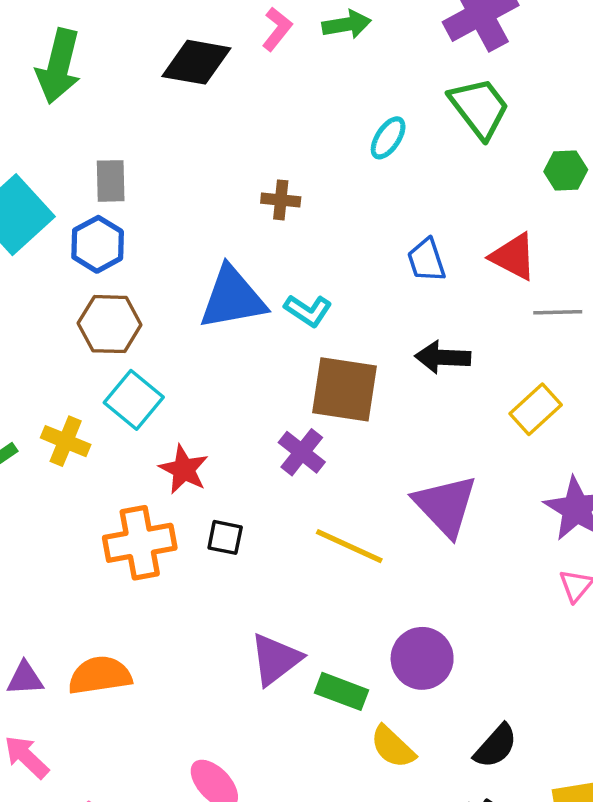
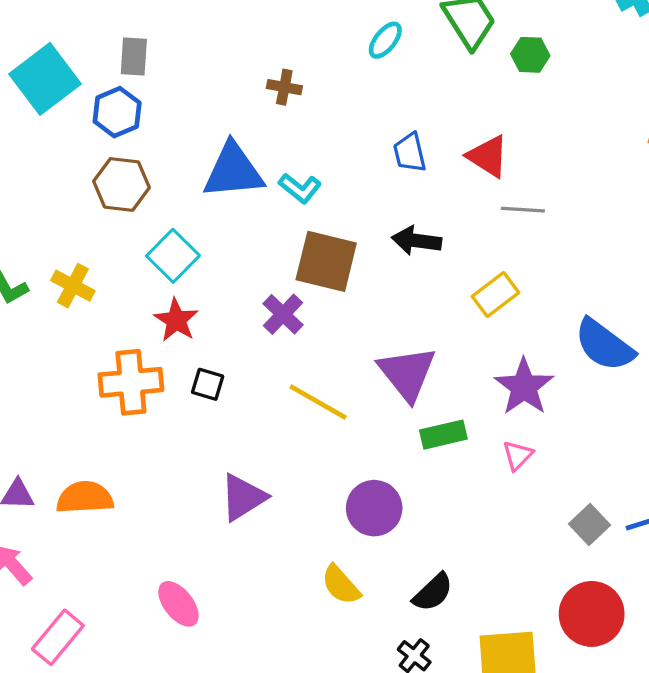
green hexagon: (566, 171) -> (530, 55), moved
cyan square: (134, 400) -> (173, 256), moved
green rectangle: (341, 691) -> (443, 435), moved, turned -39

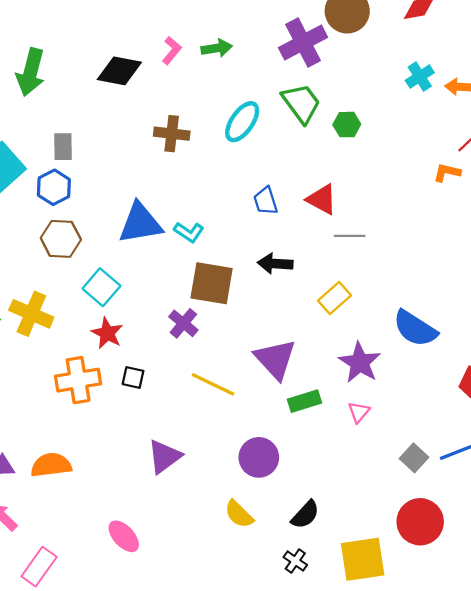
cyan ellipse: (385, 40) -> (242, 122), size x1.5
brown cross: (284, 87) -> (172, 134), moved, size x1.4
yellow cross: (73, 286) -> (31, 314), size x1.4

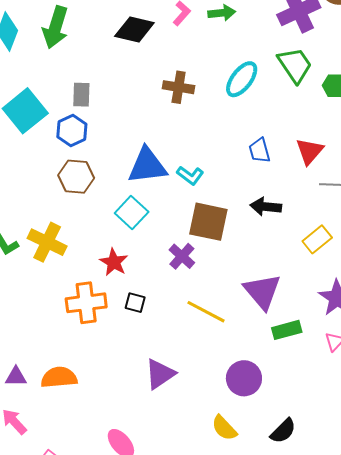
red triangle: (322, 199) -> (310, 151), turned 40
cyan square: (101, 287) -> (132, 212), moved

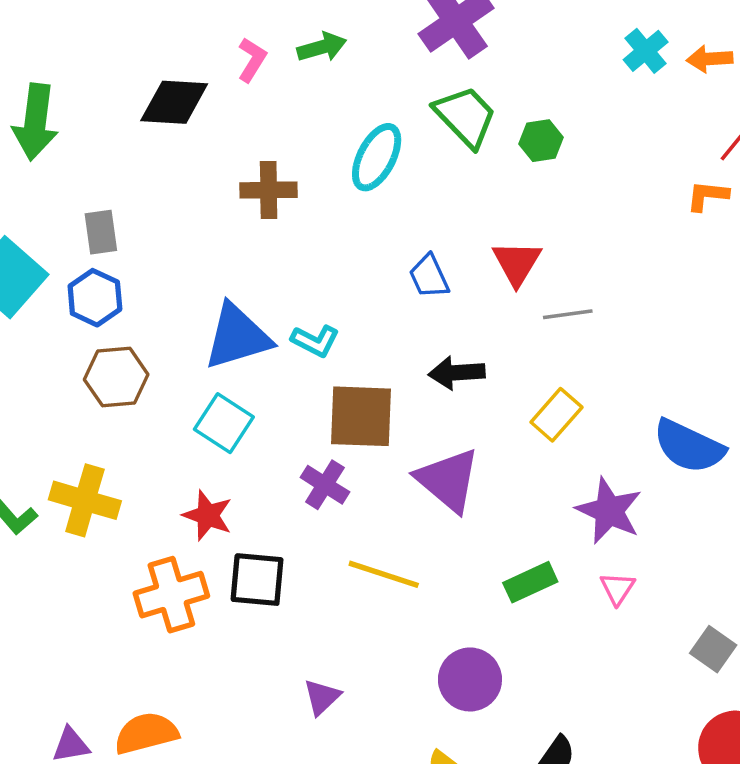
purple triangle: (262, 292) -> (448, 480), moved
black square: (135, 303) -> (257, 580), size x1.6
purple triangle: (160, 374) -> (322, 697), size x0.7

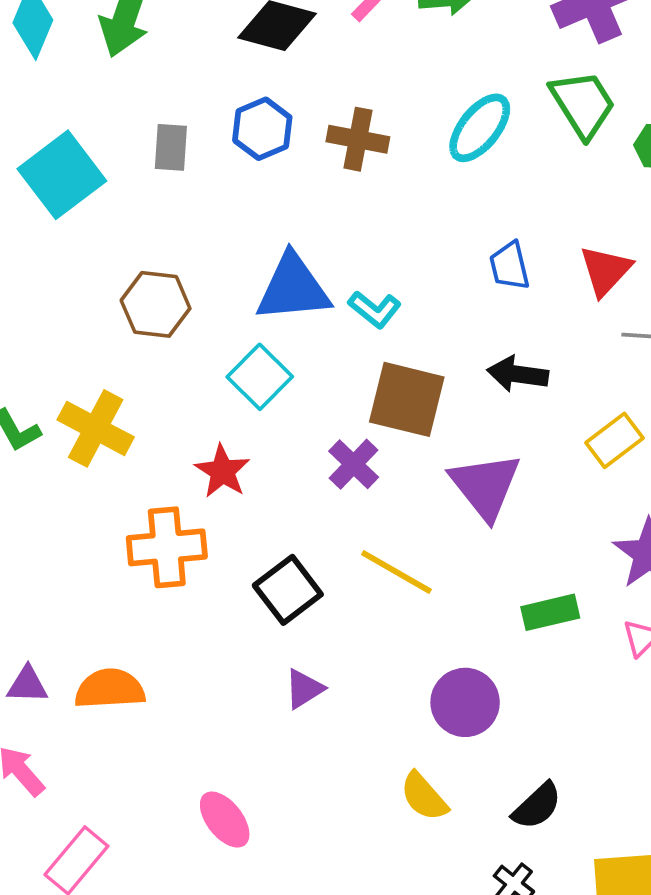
blue hexagon: (95, 298) -> (262, 129), moved
black square: (257, 580) -> (288, 590), moved, turned 36

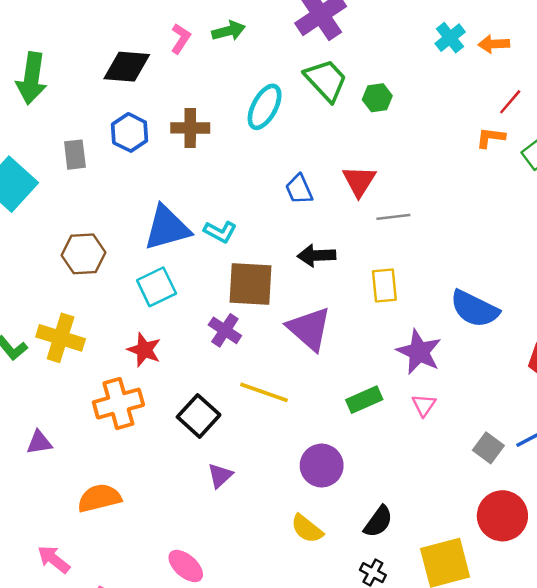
cyan square: (260, 377) -> (157, 287), turned 30
yellow rectangle: (614, 440) -> (384, 285), turned -48
purple triangle: (27, 685) -> (39, 442), moved

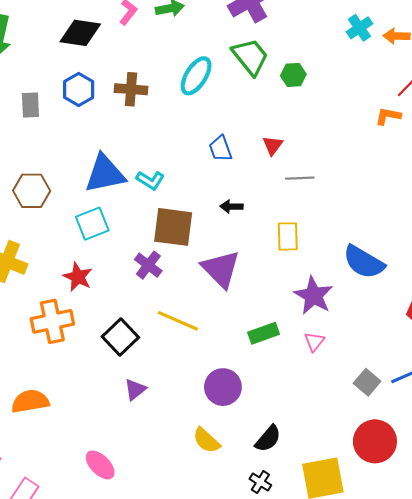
red triangle: (359, 181) -> (273, 145), size x0.7
black arrow: (317, 255) -> (231, 207), size x0.7

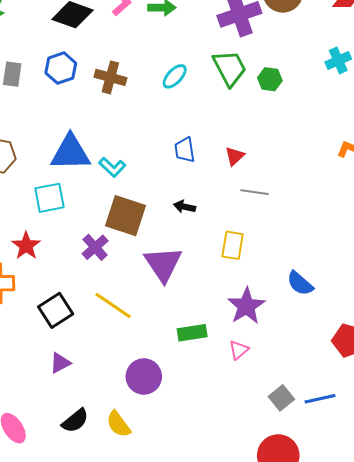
green hexagon: (293, 75) -> (270, 79), moved
cyan ellipse: (196, 76) -> (175, 76), size x0.7
blue semicircle: (364, 262) -> (300, 283), size x0.7
black semicircle: (268, 439) -> (75, 421), moved

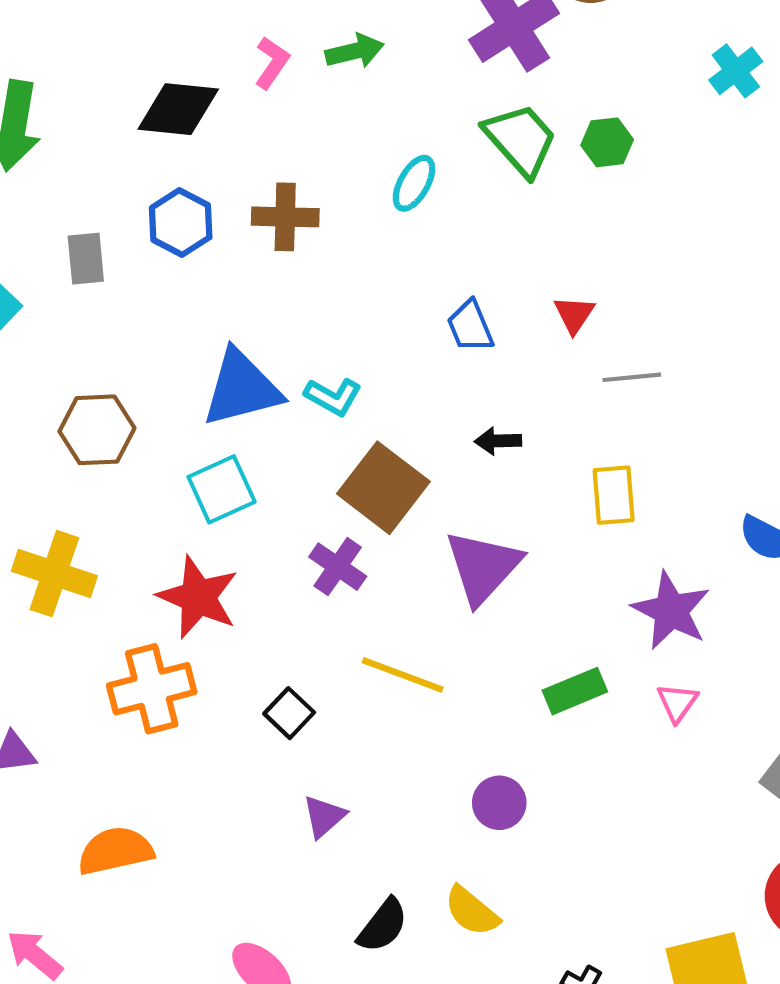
brown square: (126, 216) -> (383, 488), turned 33
red star: (26, 246) -> (198, 597), size x1.4
purple triangle: (163, 264) -> (483, 567), turned 30
black square: (56, 310) -> (289, 713), size x0.7
purple circle: (144, 377) -> (499, 803), size x0.7

